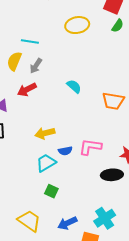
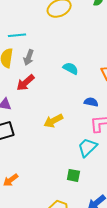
blue semicircle: (65, 151) -> (91, 102), moved, turned -144
cyan trapezoid: (46, 163) -> (87, 147), moved

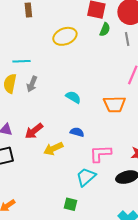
red arrow: (25, 83) -> (34, 131), moved
blue semicircle: (91, 102) -> (77, 132), moved

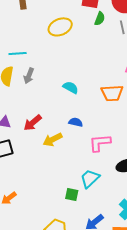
cyan trapezoid: (86, 177) -> (90, 178), moved

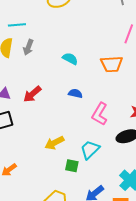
yellow arrow: (53, 140) -> (54, 143), moved
pink L-shape: (100, 143) -> (100, 114), turned -55

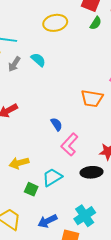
cyan semicircle: (70, 59) -> (38, 60), moved
blue semicircle: (75, 93) -> (57, 124), moved, turned 32

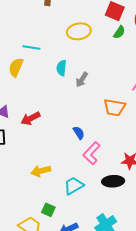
cyan semicircle: (38, 60) -> (61, 68), turned -126
gray arrow: (14, 64) -> (82, 80), moved
green square: (31, 189) -> (48, 210), moved

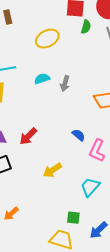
cyan semicircle: (61, 68) -> (42, 79), turned 84
yellow arrow: (41, 171) -> (52, 170), moved

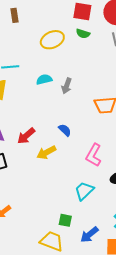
green semicircle: (86, 27) -> (83, 34), moved, turned 88
blue semicircle: (79, 135) -> (65, 130), moved
yellow arrow: (52, 170) -> (46, 152), moved

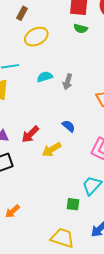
brown rectangle: (14, 15) -> (22, 13), moved, turned 40
yellow ellipse: (52, 40) -> (36, 37), moved
green square: (65, 220) -> (73, 204), moved

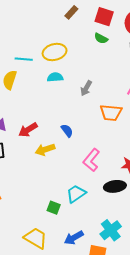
brown rectangle: (22, 13) -> (71, 12), moved
yellow ellipse: (36, 37) -> (55, 52), moved
gray arrow: (68, 82) -> (86, 88), moved

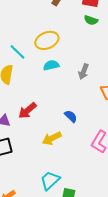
cyan line: (24, 59) -> (17, 52), turned 48
red arrow: (28, 130) -> (27, 110), moved
cyan trapezoid: (76, 194) -> (50, 180), moved

